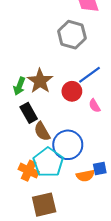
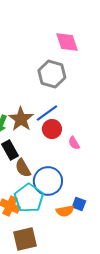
blue line: (89, 75) -> (47, 113), moved
blue square: (100, 169) -> (79, 204), turned 32

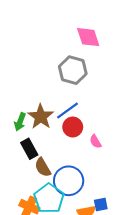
blue square: (79, 204) -> (101, 205), turned -32

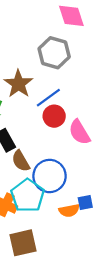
brown star: (41, 117) -> (18, 84), moved
pink semicircle: (95, 141) -> (79, 132), size x1.6

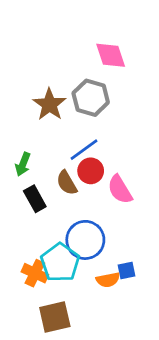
brown star: (18, 84) -> (49, 104), moved
brown semicircle: (21, 161) -> (67, 183), moved

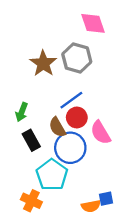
blue circle: (85, 240) -> (70, 148), moved
cyan pentagon: (60, 263) -> (52, 175), moved

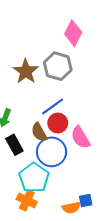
pink diamond: (93, 23) -> (73, 33), turned 45
orange cross: (31, 201) -> (27, 200), moved

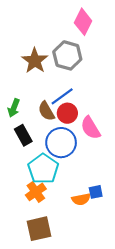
brown semicircle: (39, 132) -> (46, 111), moved
orange cross: (27, 200) -> (36, 192), turned 30

